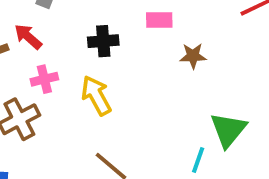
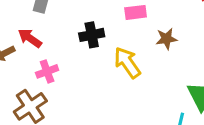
yellow arrow: (96, 95) -> (127, 63), moved

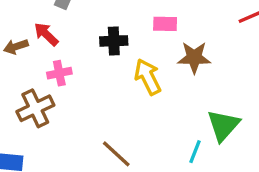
brown star: (166, 39) -> (194, 58), size x1.4

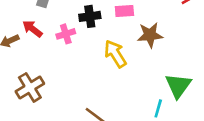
black cross: (114, 41) -> (90, 16), moved
pink cross: (59, 73) -> (66, 34), moved

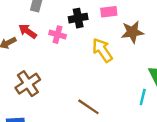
pink cross: (66, 34) -> (58, 35), turned 35

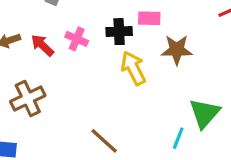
black cross: (78, 18) -> (119, 32), moved
red arrow: (28, 31) -> (42, 45), moved

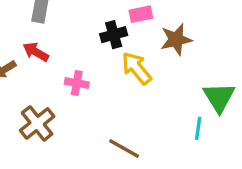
pink cross: (77, 39) -> (77, 83), moved
red arrow: (42, 45) -> (36, 52), moved

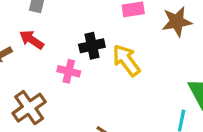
black cross: (114, 35) -> (92, 46), moved
brown star: (176, 40) -> (177, 22), moved

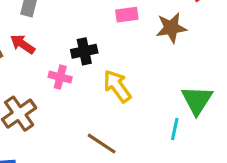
yellow arrow: (126, 60) -> (117, 86), moved

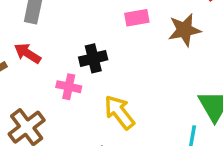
yellow arrow: (117, 86) -> (119, 112), moved

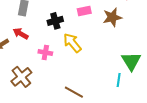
black cross: (93, 58) -> (55, 21), moved
yellow arrow: (119, 112) -> (72, 43), moved

